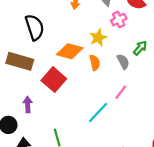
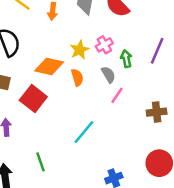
pink cross: (119, 20) -> (104, 45), moved
green arrow: (140, 48) -> (126, 59), turned -49
pink line: (121, 92) -> (117, 95), moved

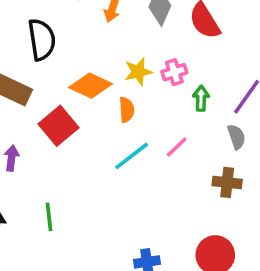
gray semicircle: (108, 75) -> (236, 137), moved
cyan line: (84, 132) -> (132, 156), moved

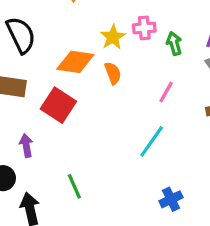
pink cross: (174, 72) -> (144, 28), turned 30
cyan line: (132, 156) -> (152, 141), moved

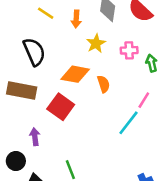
yellow star: (113, 37) -> (96, 43), moved
cyan line: (152, 141) -> (128, 123), moved

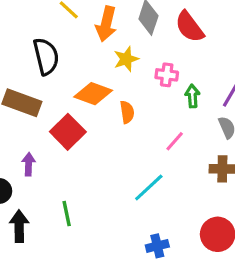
orange arrow: (76, 19) -> (106, 24), size x1.5
cyan line: (128, 123) -> (149, 188), moved

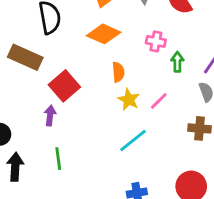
yellow star: (126, 59) -> (129, 100), moved, turned -30
orange diamond: (93, 94) -> (104, 34), moved
purple arrow: (29, 164) -> (50, 116), moved

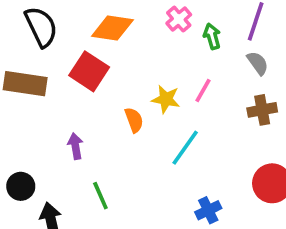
pink cross: (156, 41) -> (179, 19), turned -36
orange semicircle: (118, 72) -> (134, 120), moved
red square: (64, 86) -> (89, 71), moved

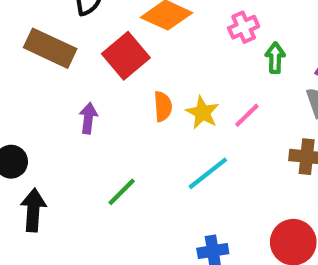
orange semicircle: (134, 120) -> (163, 106), moved
purple arrow: (76, 146) -> (88, 118), moved
green line: (100, 196) -> (122, 192), moved, turned 52

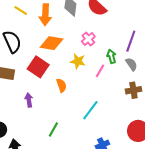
green arrow: (275, 58) -> (111, 56), moved
yellow star: (202, 113) -> (78, 61), moved
pink line: (247, 115) -> (100, 71), moved

